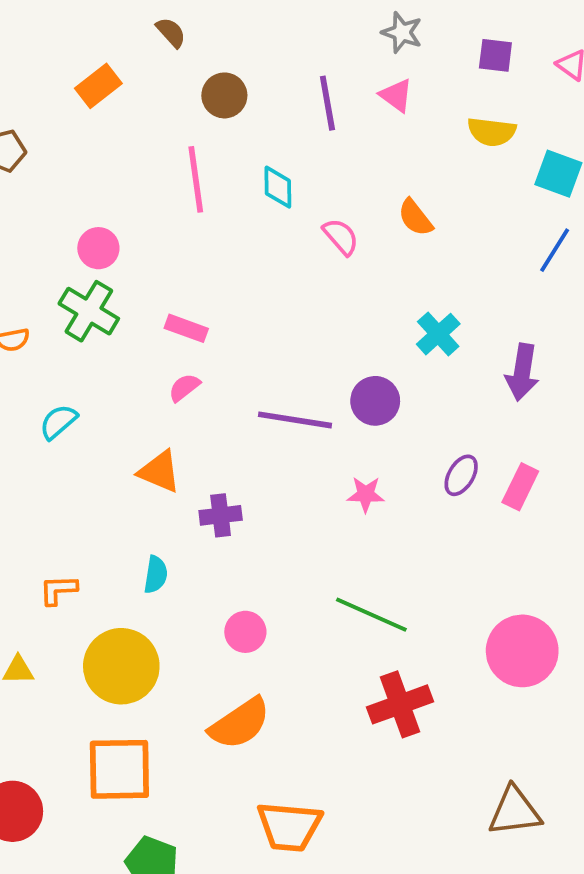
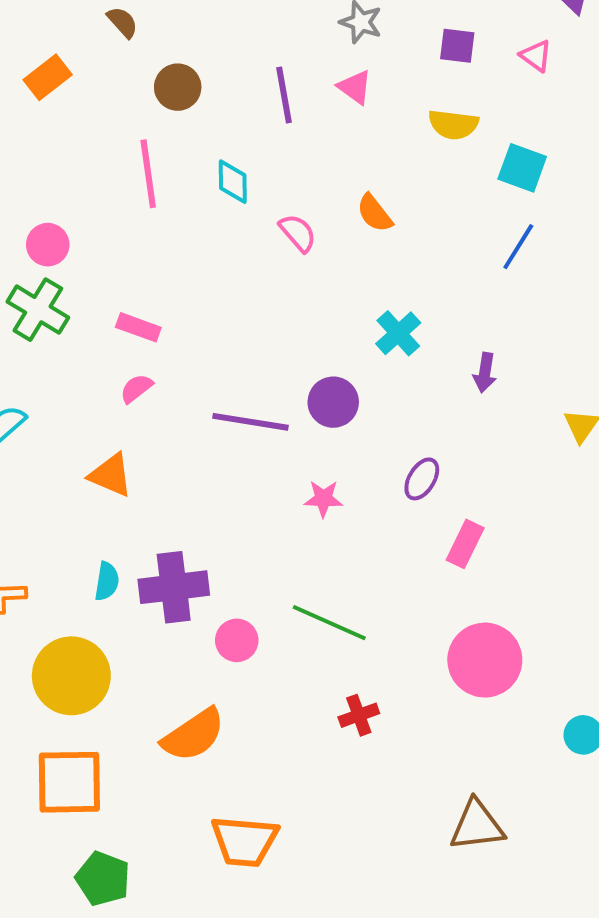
purple arrow: (522, 372) -> (485, 373), size x0.7
pink rectangle: (520, 487) -> (465, 544), moved
purple cross: (221, 515) -> (174, 587), moved, size x1.6
pink circle: (245, 632) -> (237, 640), moved
red cross: (400, 704) -> (359, 715), size x0.6

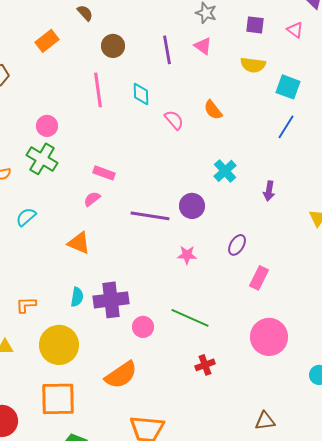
pink rectangle: (138, 327) -> (104, 173), moved
brown triangle: (477, 825) -> (265, 421), size x0.7

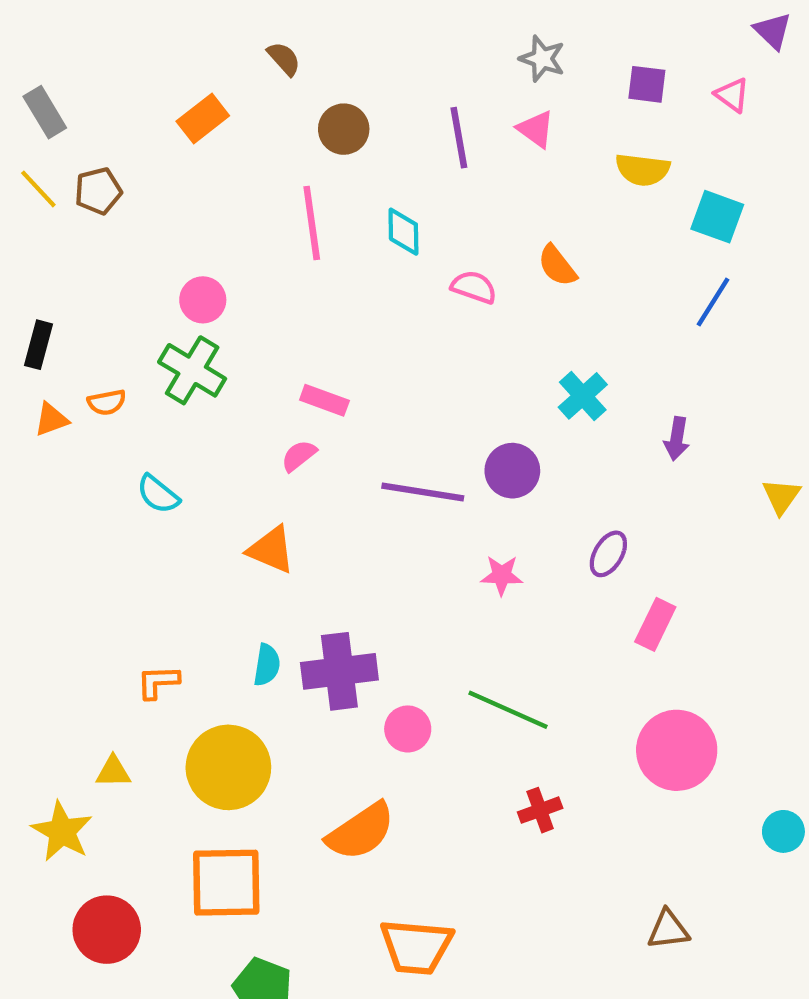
pink semicircle: (174, 120) -> (474, 287), turned -30
cyan semicircle: (26, 217) -> (158, 494), turned -100

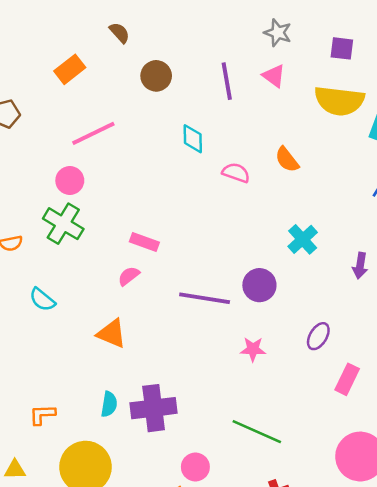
yellow semicircle: (643, 170) -> (339, 101), size x1.5
pink line: (312, 223) -> (93, 133), moved, turned 72
pink circle: (408, 729) -> (195, 467), moved

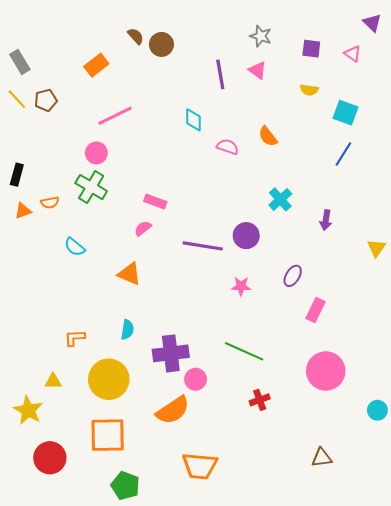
brown circle: (156, 76) -> (161, 44), moved
yellow semicircle: (339, 101) -> (309, 90), size x0.5
purple cross: (154, 408) -> (171, 353), moved

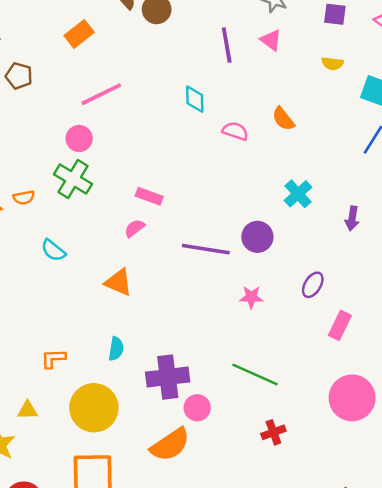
brown pentagon: (46, 100) -> (19, 76), turned 30

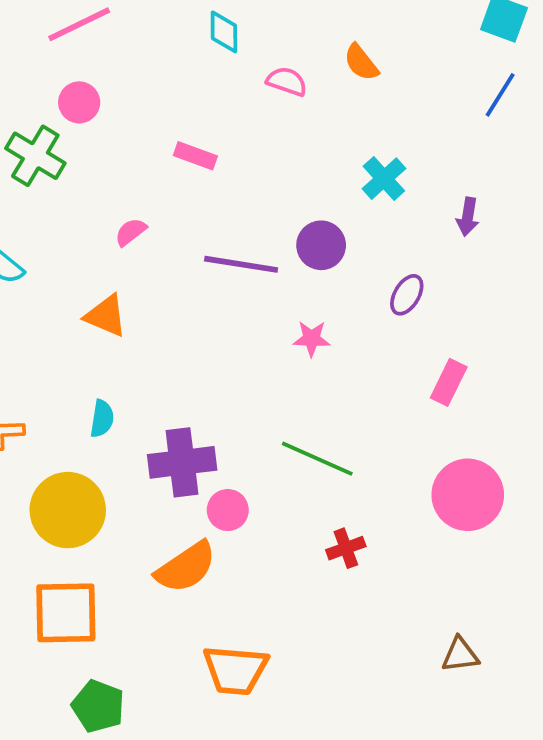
pink circle: (79, 138) -> (79, 102), moved
pink rectangle: (149, 196) -> (195, 156), moved
purple ellipse: (313, 285) -> (407, 295), moved

